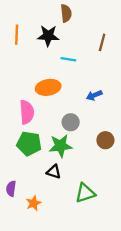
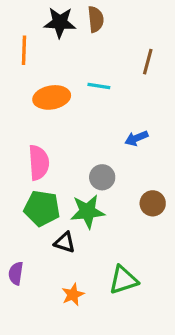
black star: (48, 36) -> (60, 23), moved
orange ellipse: (48, 87) -> (52, 97), moved
black triangle: (54, 172) -> (65, 242), moved
orange star: (34, 203) -> (73, 295), moved

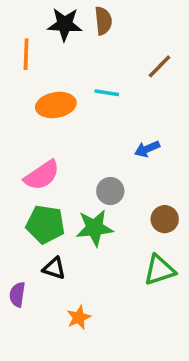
brown line: (148, 62) -> (159, 66), turned 30
pink semicircle: (39, 163) -> (42, 175), turned 60
black triangle: (65, 242) -> (54, 268), moved
green triangle: (123, 280) -> (159, 270), moved

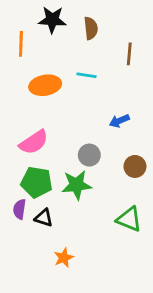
brown semicircle: (103, 21) -> (91, 28), moved
brown line: (159, 66) -> (129, 54), turned -40
brown circle: (165, 219) -> (135, 166), moved
green triangle: (159, 270) -> (129, 219), turned 40
purple semicircle: (17, 295) -> (20, 209), moved

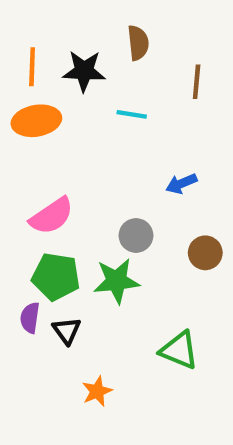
black star: (52, 20) -> (84, 71), moved
orange ellipse: (45, 85) -> (36, 121), moved
black triangle: (44, 218) -> (67, 331), turned 36
green triangle: (129, 219) -> (179, 350), moved

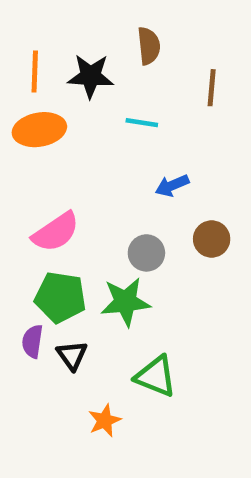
blue arrow: (181, 184) -> (172, 185), moved
brown circle: (205, 253) -> (212, 239), moved
green triangle: (179, 350) -> (156, 376), moved

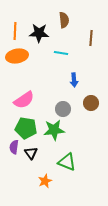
blue arrow: (172, 185) -> (74, 80), turned -72

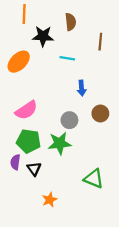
orange line: (15, 31) -> (24, 14), moved
orange ellipse: (17, 56) -> (19, 62), turned -35
green triangle: (67, 162) -> (94, 179), moved

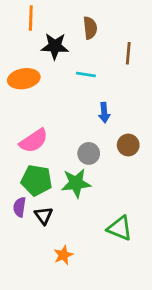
orange ellipse: (19, 62) -> (24, 79), turned 35

